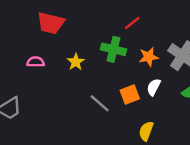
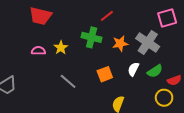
pink semicircle: (36, 62) -> (38, 51), moved
white semicircle: (154, 87) -> (133, 69), moved
gray line: (100, 103) -> (68, 81), moved

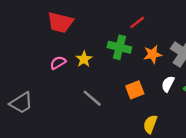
pink semicircle: (38, 51) -> (58, 63), turned -32

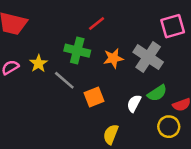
white semicircle: (168, 84) -> (134, 103), moved
gray line: (92, 98) -> (64, 80), moved

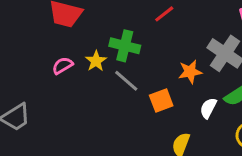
green cross: (77, 51) -> (125, 46), moved
orange star: (113, 58) -> (190, 72), moved

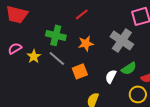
yellow star: (96, 61) -> (34, 56), moved
orange star: (190, 72) -> (86, 43), moved

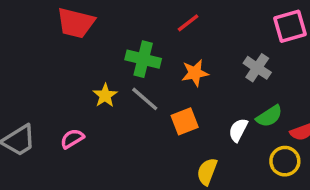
gray cross: (122, 40) -> (257, 68), size x0.7
pink semicircle: (15, 48) -> (72, 139), moved

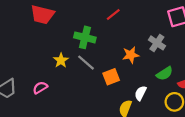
orange star: (195, 73) -> (131, 55), moved
white semicircle: (238, 130) -> (141, 93), moved

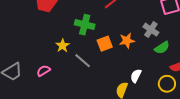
gray line: (86, 63) -> (83, 61), moved
green semicircle: (165, 73) -> (162, 48), moved
orange square: (111, 77) -> (105, 44), moved

